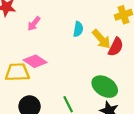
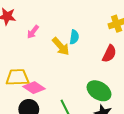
yellow arrow: (101, 39) -> (61, 46), moved
pink diamond: (35, 61) -> (34, 88), moved

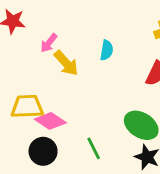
yellow arrow: (61, 46) -> (66, 63), moved

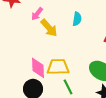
yellow trapezoid: (27, 107) -> (58, 67), moved
pink diamond: (50, 121) -> (38, 68), turned 55

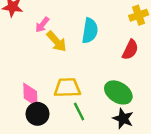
cyan semicircle: (77, 19) -> (90, 31), size x1.5
pink diamond: (38, 68) -> (30, 95), moved

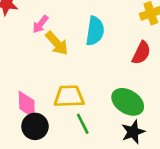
black star: (123, 119) -> (133, 132), turned 30

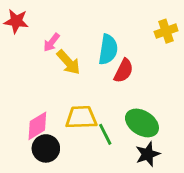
red semicircle: (141, 53) -> (124, 71), moved
pink diamond: (27, 105) -> (37, 126), turned 60
green line: (83, 124) -> (105, 134), moved

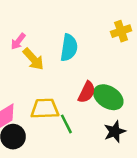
red semicircle: (124, 71) -> (87, 92), moved
green ellipse: (142, 123) -> (108, 97), moved
black star: (148, 154) -> (115, 132), moved

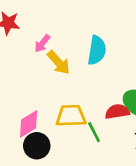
red semicircle: (87, 92) -> (117, 112), moved, turned -125

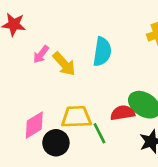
pink arrow: (42, 43) -> (41, 54), moved
black circle: (37, 146) -> (56, 143), moved

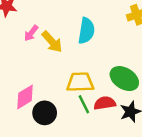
red semicircle: (123, 113) -> (105, 103), moved
yellow trapezoid: (76, 117) -> (80, 82), moved

